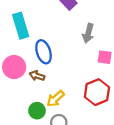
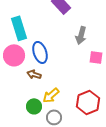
pink circle: (14, 67) -> (14, 55), moved
red hexagon: (97, 92) -> (88, 102), moved

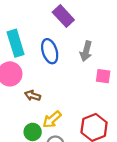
blue ellipse: (40, 52) -> (50, 51), moved

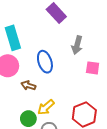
blue ellipse: (50, 51) -> (45, 62), moved

